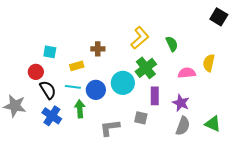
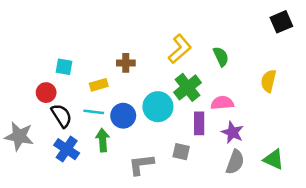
black square: (219, 17) -> (281, 22), turned 36
pink semicircle: (187, 73) -> (222, 103), moved

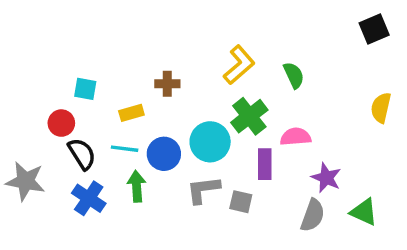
yellow semicircle: (268, 81) -> (381, 108), moved
purple star: (232, 132) -> (326, 178), moved
gray L-shape: (141, 165) -> (203, 190), moved

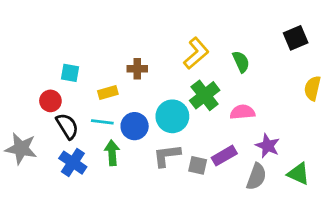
black square: (374, 29) -> (296, 38), moved
purple rectangle: (265, 164) -> (224, 156), moved, turned 60

